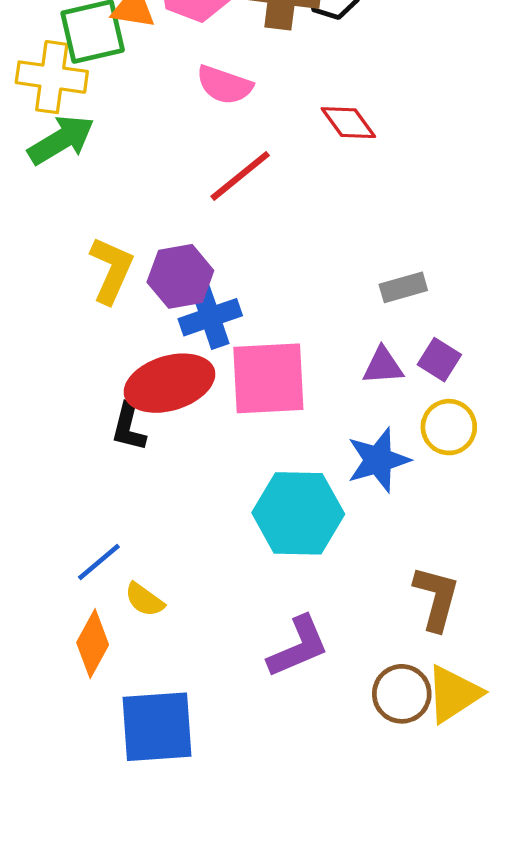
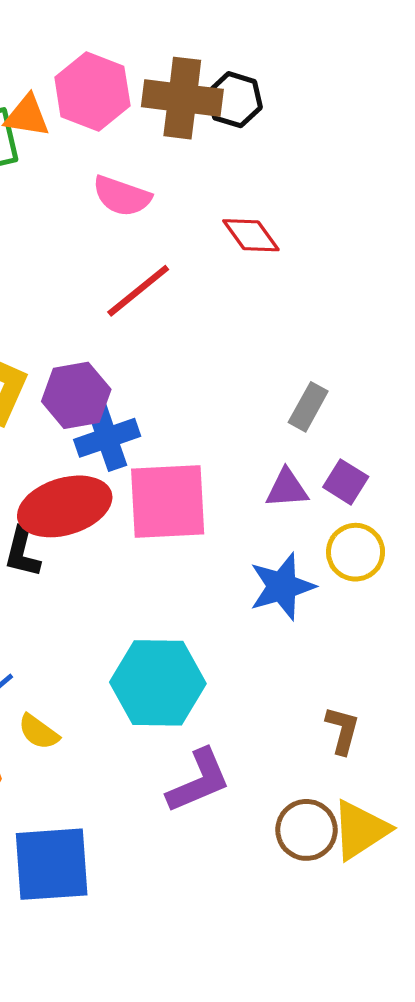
gray rectangle: (403, 287) -> (308, 407), turned -45
cyan hexagon: (298, 513) -> (158, 683), moved
brown L-shape: (436, 598) -> (342, 730), size x0.7

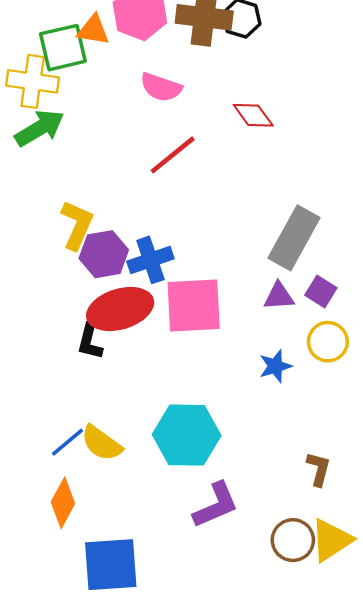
purple hexagon: (76, 395) -> (104, 254), moved
gray rectangle: (308, 407) -> (294, 238), size x1.8
blue star: (282, 586) -> (275, 366), size x0.7
yellow semicircle: (39, 732) -> (101, 443), moved, size x1.4

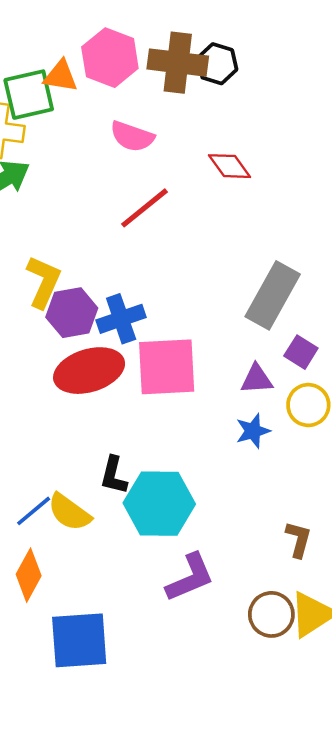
purple triangle: (279, 296) -> (257, 379), moved
black L-shape: (90, 342) -> (114, 475), moved

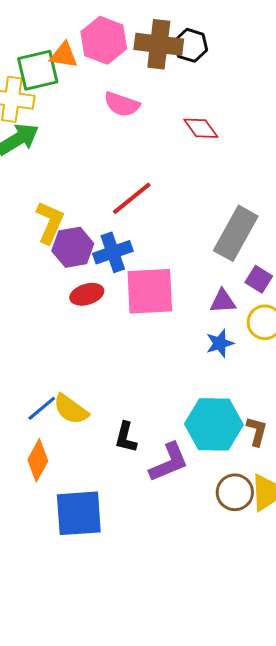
red line: (144, 208) -> (132, 198), moved
red ellipse: (89, 371) -> (87, 294), size x0.6
black L-shape: (114, 475) -> (126, 437), moved
cyan hexagon: (159, 504) -> (214, 424), moved

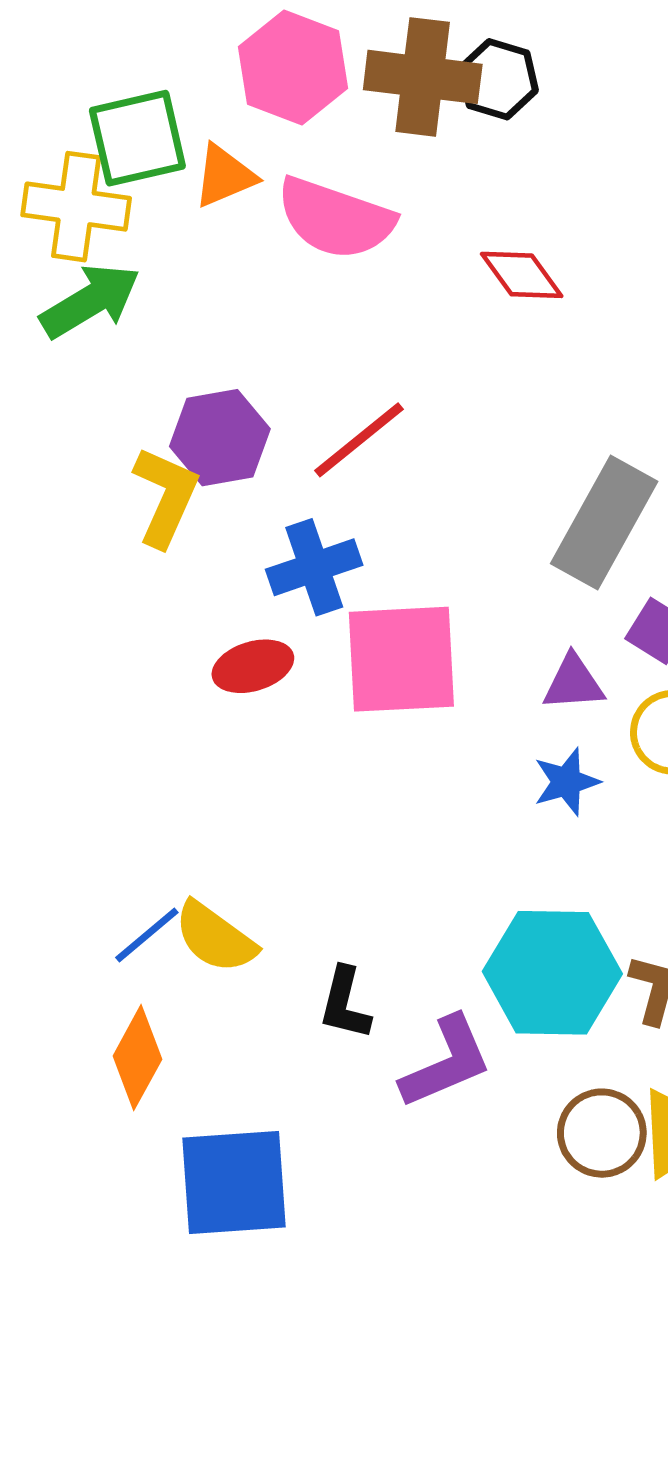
orange triangle: (64, 55) -> (225, 176), moved, turned -32
pink semicircle: (122, 104) -> (335, 218), size x1.4
purple hexagon: (73, 247) -> (220, 438), moved

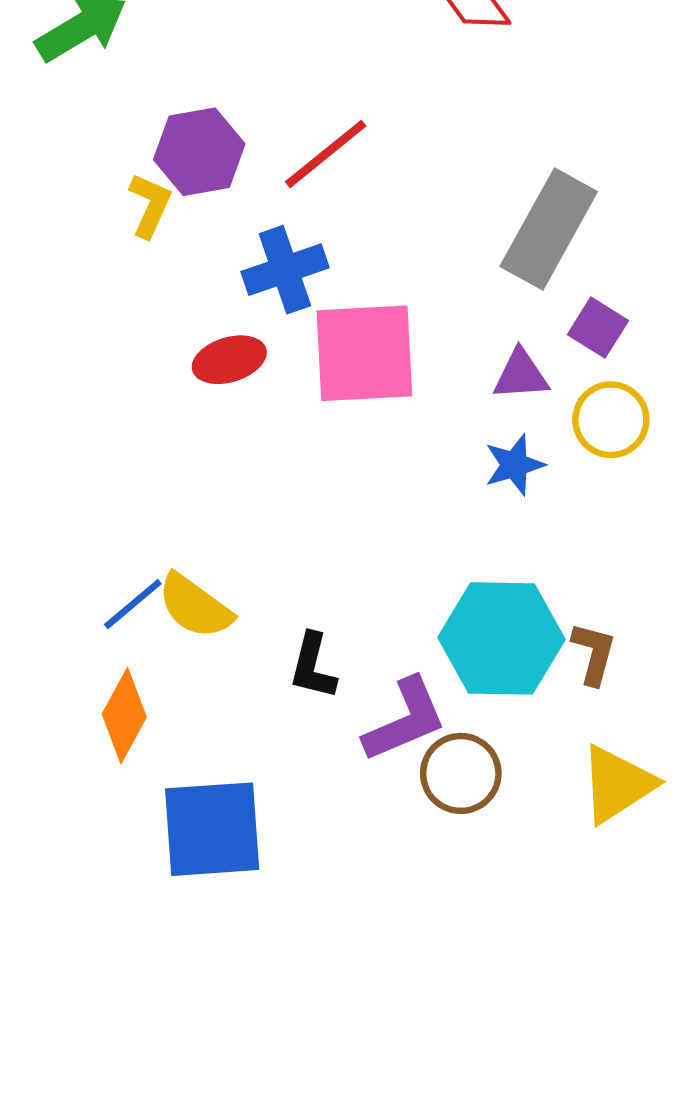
yellow L-shape: (166, 497) -> (150, 205), size x0.7
brown circle: (602, 1133) -> (461, 773), moved

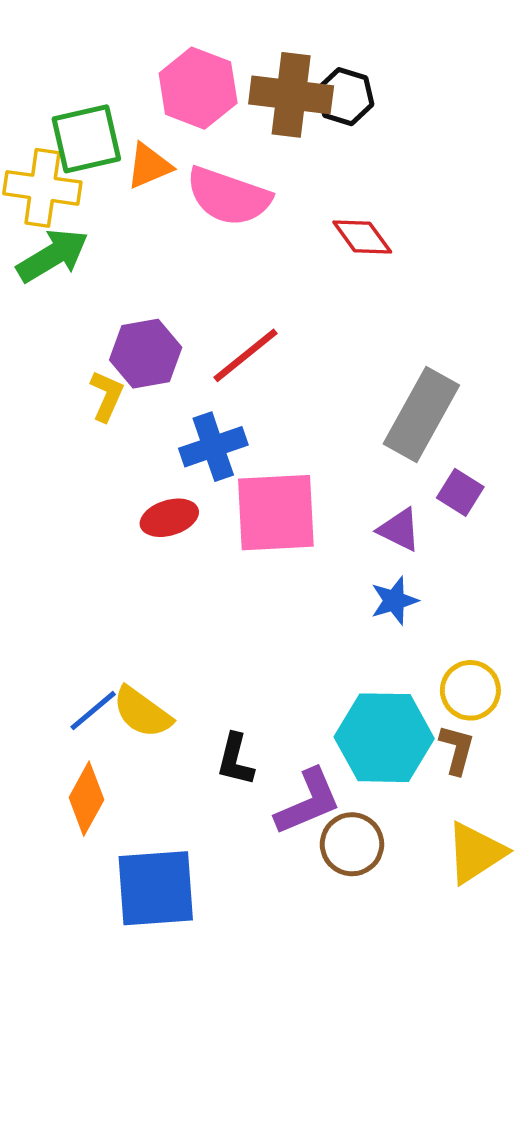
purple triangle: (521, 375) -> (399, 530), turned 30
yellow circle: (611, 420) -> (470, 690), moved

